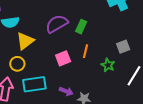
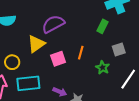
green rectangle: (81, 27) -> (102, 26), moved
yellow triangle: (25, 41) -> (36, 44), moved

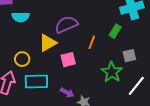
orange line: (81, 53) -> (92, 42), moved
green star: (103, 67) -> (112, 72), size x1.5

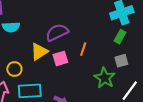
green rectangle: (115, 31) -> (120, 37), moved
pink square: (68, 60) -> (60, 58), moved

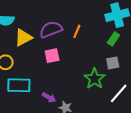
orange line: (83, 49) -> (77, 31), moved
yellow triangle: (39, 52) -> (23, 37), moved

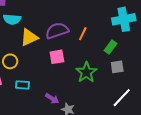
green rectangle: (113, 39) -> (110, 47), moved
green star: (95, 79) -> (86, 72), moved
cyan rectangle: (19, 85) -> (22, 85), size x0.6

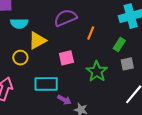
purple semicircle: (57, 31) -> (65, 18), moved
yellow circle: (10, 61) -> (20, 58), moved
cyan rectangle: (22, 85) -> (46, 84), moved, size x1.6

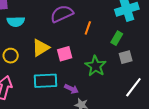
yellow triangle: (37, 40) -> (41, 48), moved
yellow circle: (20, 58) -> (11, 56), moved
purple arrow: (64, 100) -> (71, 89), moved

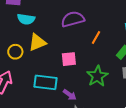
yellow triangle: (41, 48) -> (37, 42), moved

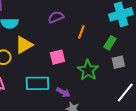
purple semicircle: (73, 19) -> (56, 17), size x0.7

